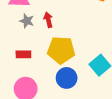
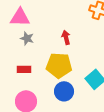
red arrow: (48, 20) -> (66, 37), moved

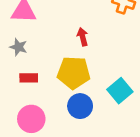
gray star: (27, 38) -> (18, 47), moved

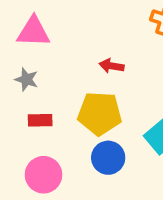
red arrow: (83, 37) -> (112, 66), turned -66

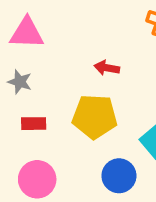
blue circle: (108, 158) -> (119, 176), moved

